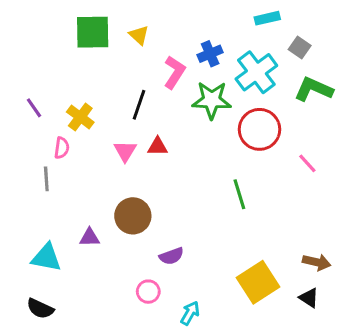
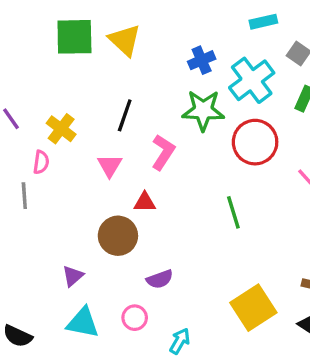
yellow triangle: (139, 35) -> (125, 40), size x1.5
pink L-shape: (175, 72) -> (163, 152), moved
red triangle: (158, 146) -> (145, 202), moved
purple triangle: (90, 238) -> (73, 276), moved, turned -40
cyan triangle: (46, 258) -> (83, 323), moved

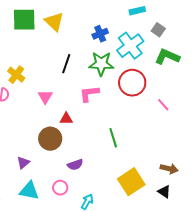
black line: (125, 115) -> (66, 64), moved
pink L-shape: (163, 152) -> (89, 94), moved, turned -130
green line: (233, 212) -> (113, 138), moved

